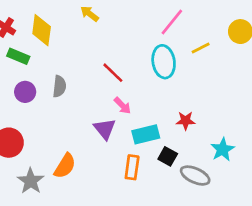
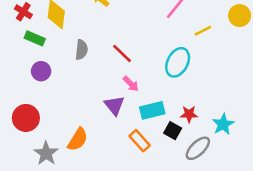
cyan ellipse: (164, 62) -> (178, 62), moved, turned 36
gray semicircle: (59, 86) -> (82, 50), moved
red star: (186, 121) -> (189, 114), moved
orange rectangle: (132, 167) -> (140, 141), turned -50
gray ellipse: (195, 176) -> (198, 148), turned -68

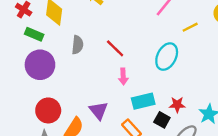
purple circle: (41, 71) -> (40, 65), size x1.6
pink arrow: (131, 84) -> (123, 76), turned 42
purple triangle: (114, 105) -> (99, 110), moved
red circle: (26, 118) -> (48, 110), moved

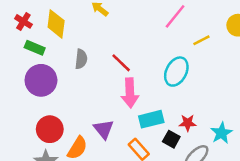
pink arrow: (123, 76) -> (130, 93), size x1.6

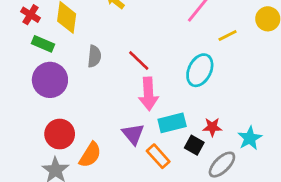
purple triangle: (104, 129) -> (133, 134), moved

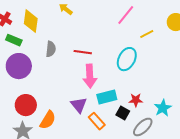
red line: (139, 60) -> (83, 52), turned -36

